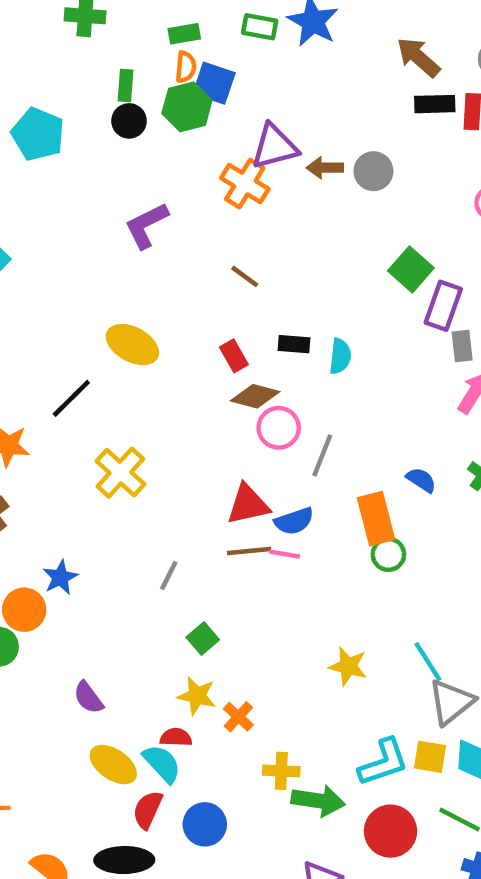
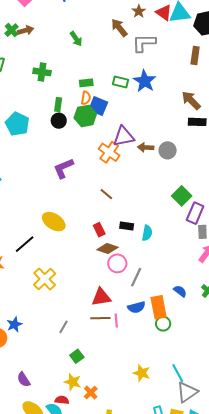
blue semicircle: (294, 521) -> (136, 307), moved
pink line: (284, 554) -> (116, 321), turned 72

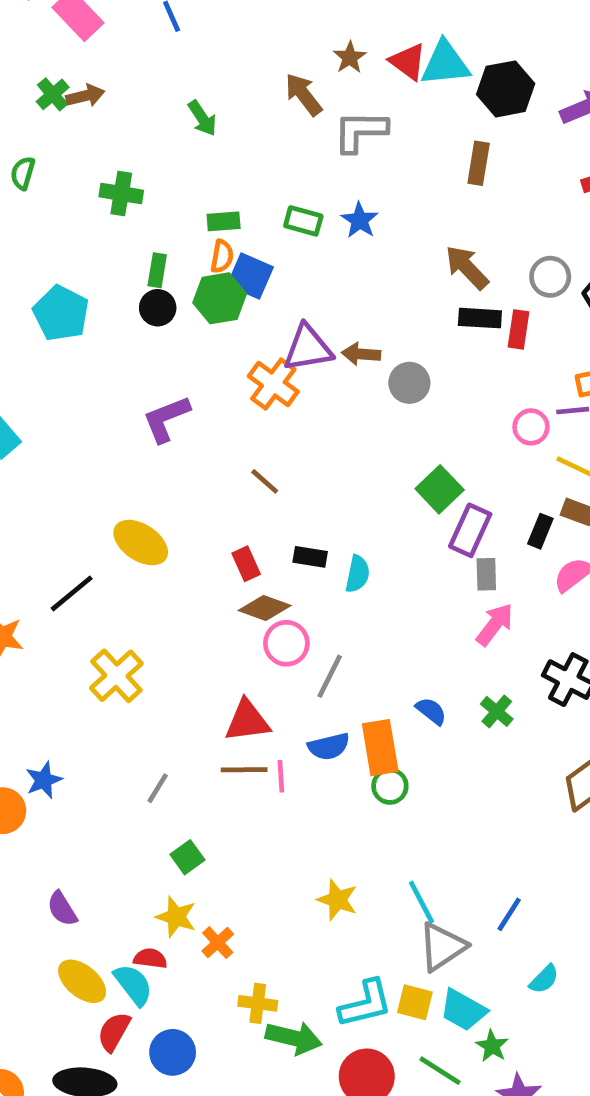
blue star: (145, 81) -> (360, 220), size x0.7
brown arrow: (146, 147) -> (361, 354), moved

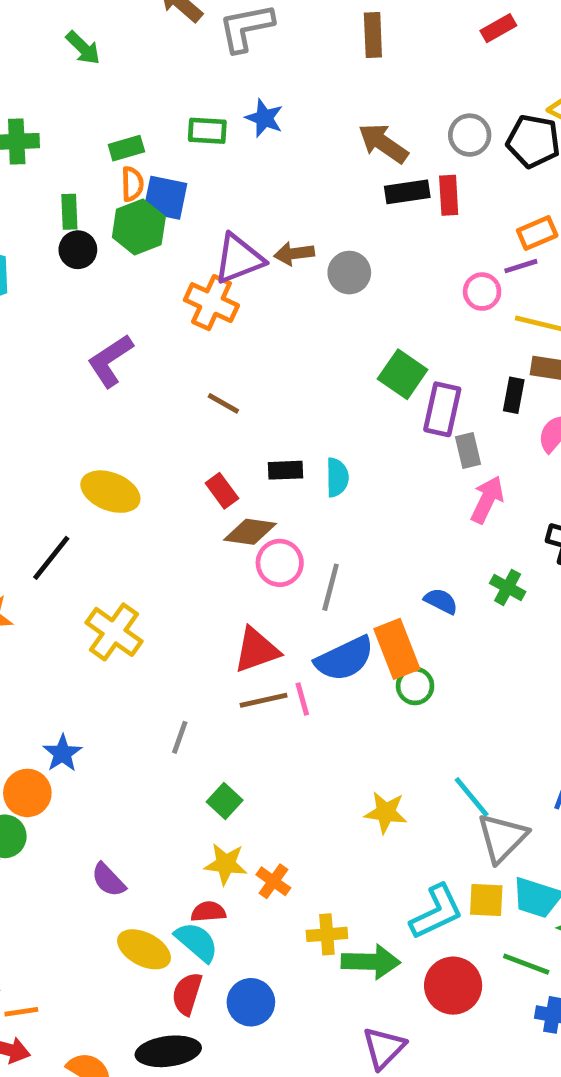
blue semicircle: (329, 746) -> (345, 659), size x1.4

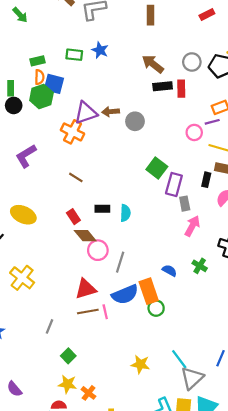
brown diamond: (250, 532) -> (85, 236), turned 40

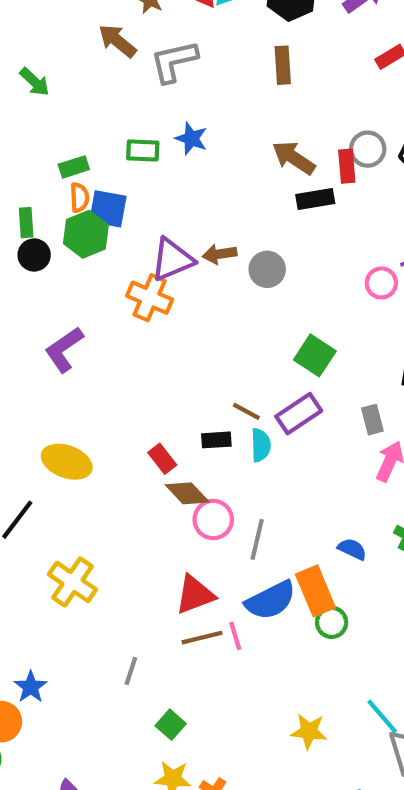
red rectangle: (181, 89) -> (347, 166), moved
brown line: (76, 177) -> (246, 411), moved
purple rectangle: (174, 185) -> (299, 414), moved, turned 45

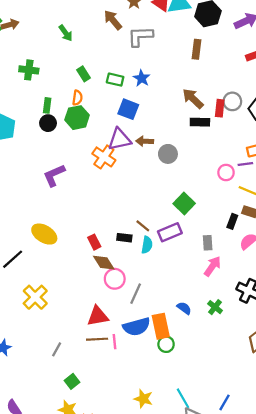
green rectangle: (74, 167) -> (84, 74), moved, turned 64
blue square: (108, 209) -> (128, 109), moved

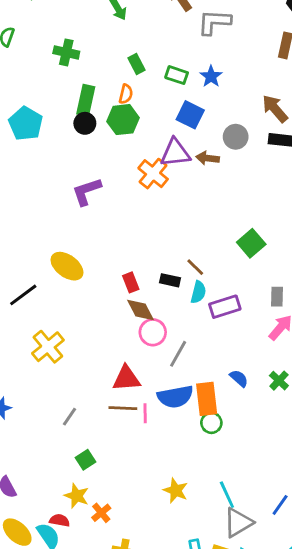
green rectangle: (47, 105) -> (86, 100), size x1.5
gray circle: (168, 154) -> (236, 137), moved
purple rectangle: (170, 232) -> (225, 307), moved

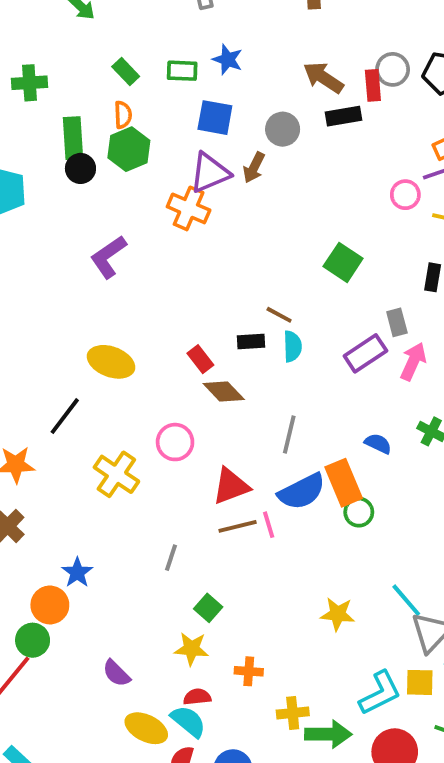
brown arrow: (208, 158) -> (254, 168), turned -55
purple rectangle: (225, 307) -> (365, 353), moved
pink circle: (153, 332) -> (175, 442), moved
yellow star: (77, 496) -> (192, 649), moved
orange cross: (101, 513) -> (249, 671), turned -30

